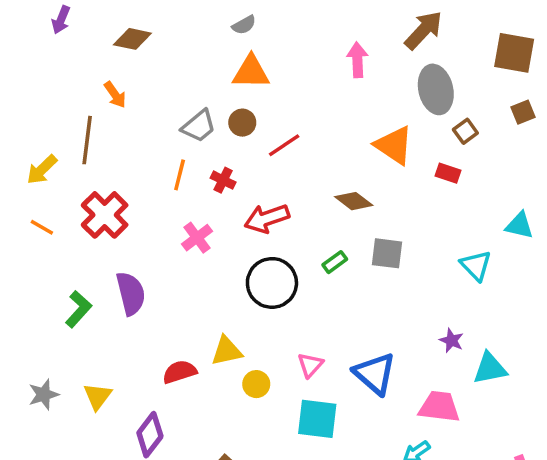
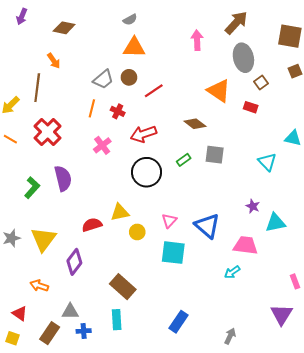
yellow triangle: (98, 396) -> (43, 239), size x1.5

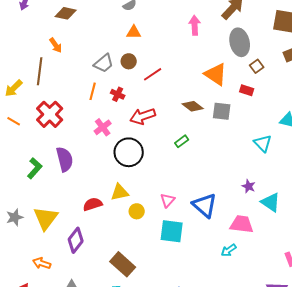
orange triangle: (134, 47) -> (134, 32), size x0.7
gray square: (215, 155) -> (222, 111), moved
black circle: (147, 172) -> (129, 152), moved
cyan triangle: (275, 223) -> (271, 202), turned 45

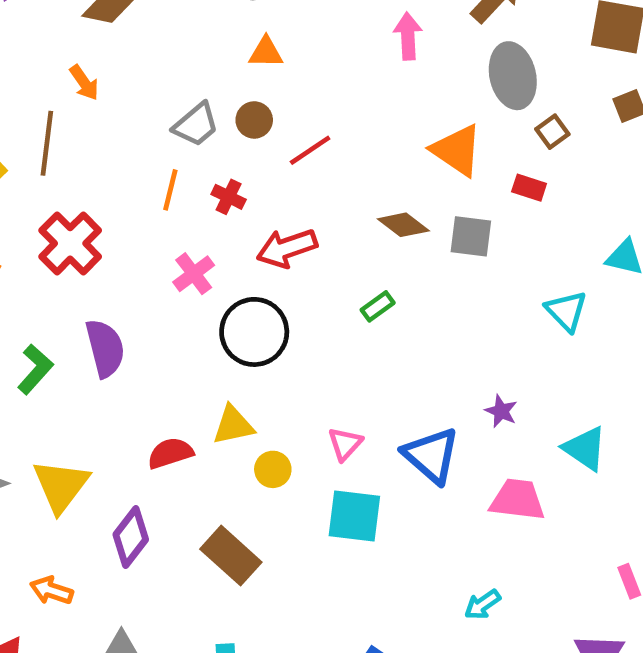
purple star: (249, 186) -> (501, 411), moved
cyan arrow: (229, 250) -> (482, 605), moved
brown rectangle: (123, 264) -> (231, 556), moved

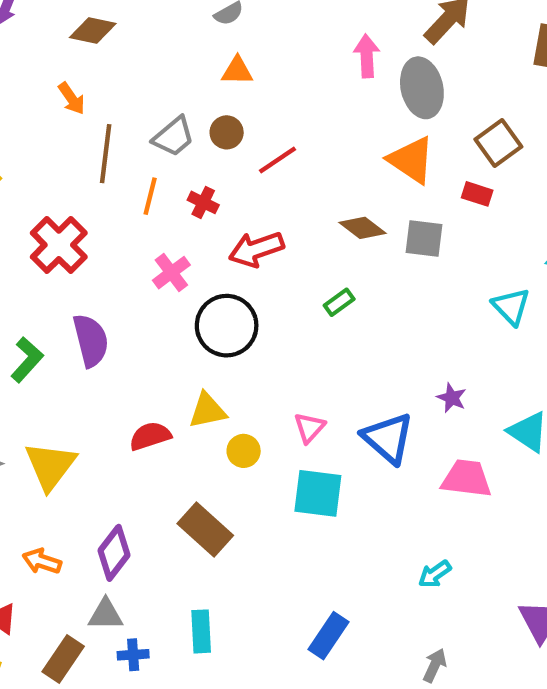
gray ellipse: (513, 76) -> (422, 88), moved
brown square: (552, 132) -> (498, 143), size x1.5
brown line: (47, 143) -> (106, 154), moved
purple diamond: (131, 537) -> (114, 553), moved

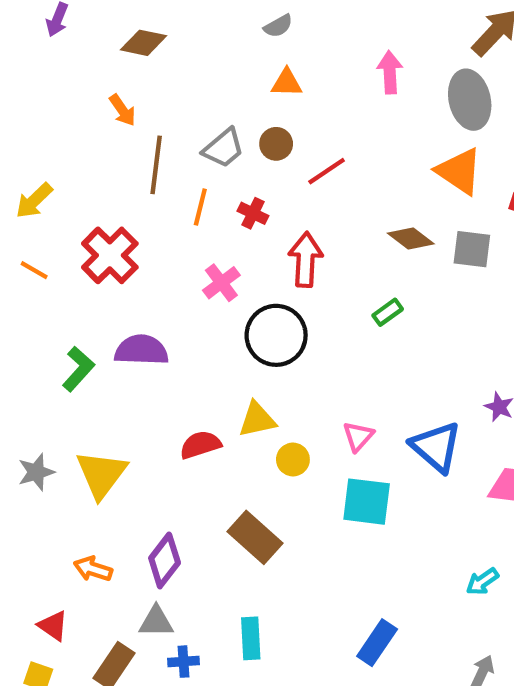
pink arrow: (367, 56) -> (390, 72), moved
red arrow: (256, 249) -> (306, 260), turned 112
purple semicircle: (91, 340) -> (141, 350), turned -74

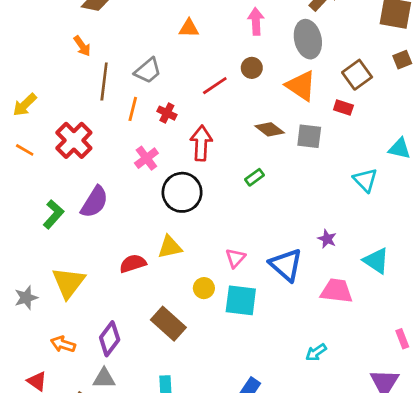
brown circle: (276, 144) -> (252, 68), moved
purple semicircle: (141, 350) -> (94, 202), turned 120
yellow circle: (293, 459) -> (204, 288), moved
gray star: (36, 472) -> (26, 298), moved

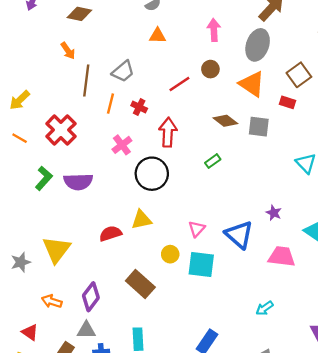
gray ellipse: (308, 39) -> (258, 45), turned 32
purple semicircle: (94, 202) -> (78, 182), turned 56
green L-shape: (53, 214) -> (44, 178), moved

